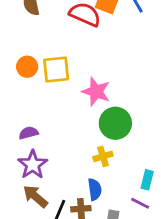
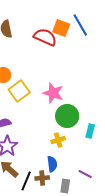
yellow square: (56, 69) -> (19, 91), moved, turned -30
cyan rectangle: (147, 180) -> (90, 131), moved

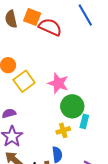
orange square: (61, 28) -> (32, 17), moved
cyan rectangle: (90, 131) -> (84, 121), moved

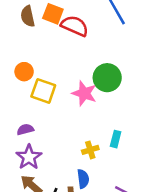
yellow square: (24, 81) -> (43, 91), turned -35
green circle: (72, 106) -> (107, 78), moved

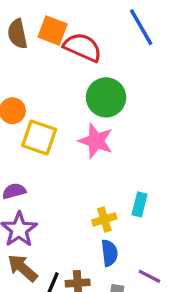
green circle: (107, 78) -> (106, 97), moved
blue semicircle: (83, 179) -> (109, 253), moved

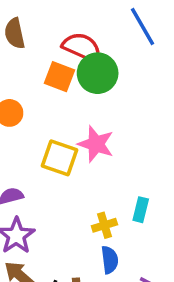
orange square: (53, 31) -> (60, 77), moved
green circle: (106, 97) -> (98, 73), moved
yellow square: (39, 138) -> (60, 158), moved

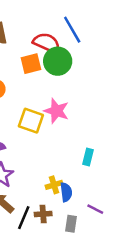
blue line: (142, 27) -> (72, 30), moved
orange square: (60, 77) -> (31, 64), turned -35
yellow cross: (104, 225) -> (54, 185), moved

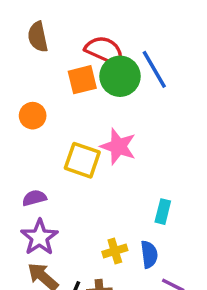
blue line: (72, 30) -> (154, 69), moved
blue semicircle: (66, 192) -> (149, 254), moved

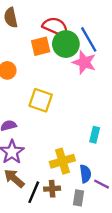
pink star: (118, 146) -> (84, 62), moved
yellow cross: (115, 251) -> (62, 161), size x1.5
blue semicircle: (149, 254) -> (85, 174), moved

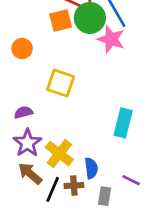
cyan rectangle: (95, 135) -> (123, 123), size x1.5
yellow cross: (62, 161) -> (59, 154), moved, turned -35
blue semicircle: (85, 174) -> (91, 168), moved

